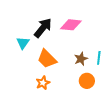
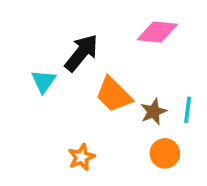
pink diamond: (71, 25) -> (157, 32), moved
orange trapezoid: (47, 59) -> (114, 95), moved

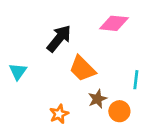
cyan triangle: (44, 81) -> (18, 71), moved
brown star: (153, 112) -> (97, 99), moved

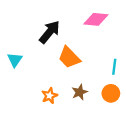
brown star: (97, 99) -> (80, 92), moved
orange circle: (119, 111) -> (111, 93), moved

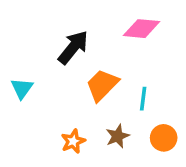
orange trapezoid: (69, 57) -> (102, 85), turned 90
cyan line: (114, 67) -> (143, 99), moved

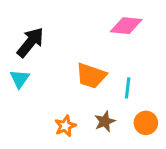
black arrow: (73, 47) -> (30, 42), moved
orange trapezoid: (102, 85) -> (91, 76), turned -116

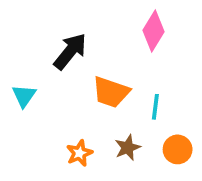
pink diamond: (126, 26) -> (153, 31), turned -64
black arrow: (30, 42) -> (70, 51), moved

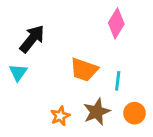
black arrow: (70, 51) -> (32, 39), moved
brown star: (128, 148) -> (97, 112), size x1.4

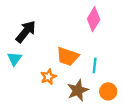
orange star: (60, 116) -> (48, 77), moved

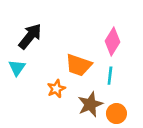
pink diamond: (94, 19) -> (113, 42), moved
orange circle: (108, 91) -> (116, 114), moved

